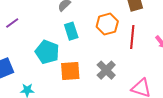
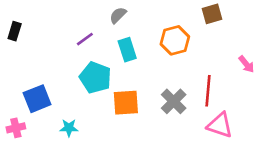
purple line: (12, 23) -> (85, 39), moved
red line: (132, 37) -> (208, 91), moved

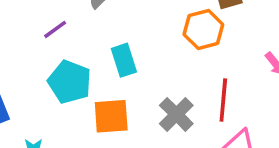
orange hexagon: (175, 40) -> (203, 29), moved
cyan rectangle: (127, 50) -> (124, 60), moved

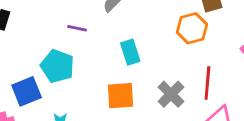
purple line: (55, 29) -> (77, 28), turned 48
cyan pentagon: (70, 82) -> (57, 66), moved

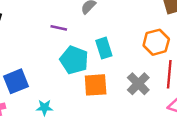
orange hexagon: (192, 28) -> (156, 42), moved
cyan pentagon: (57, 66) -> (74, 60), moved

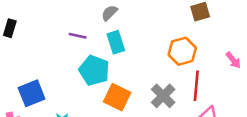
cyan rectangle: (104, 48) -> (116, 42), moved
orange square: (96, 85) -> (117, 97), turned 30

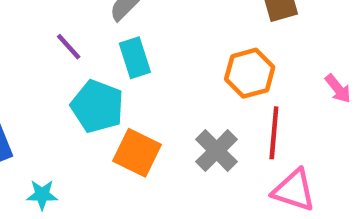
purple line: (78, 36) -> (69, 47), turned 36

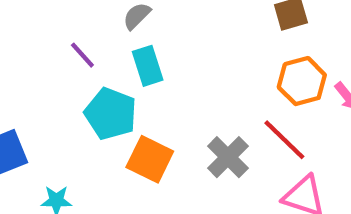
orange hexagon: (250, 73) -> (302, 81), moved
red line: (274, 133) -> (284, 140), turned -51

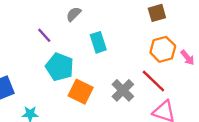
cyan rectangle: (148, 66) -> (98, 42), moved

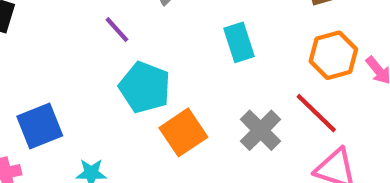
cyan rectangle: (98, 42) -> (239, 42), moved
orange square: (81, 92) -> (183, 132), turned 30

